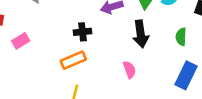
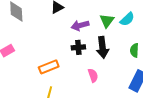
black cross: (82, 32) -> (78, 47), moved

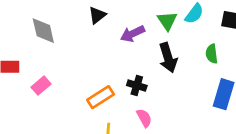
black cross: (78, 47) -> (137, 85), moved, turned 32
pink semicircle: (93, 75) -> (144, 118), moved

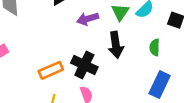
black cross: (137, 85) -> (84, 65), size x1.5

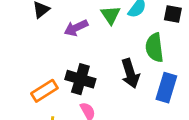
black arrow: (116, 45) -> (130, 73), moved
green semicircle: (155, 47) -> (155, 48), size x1.5

